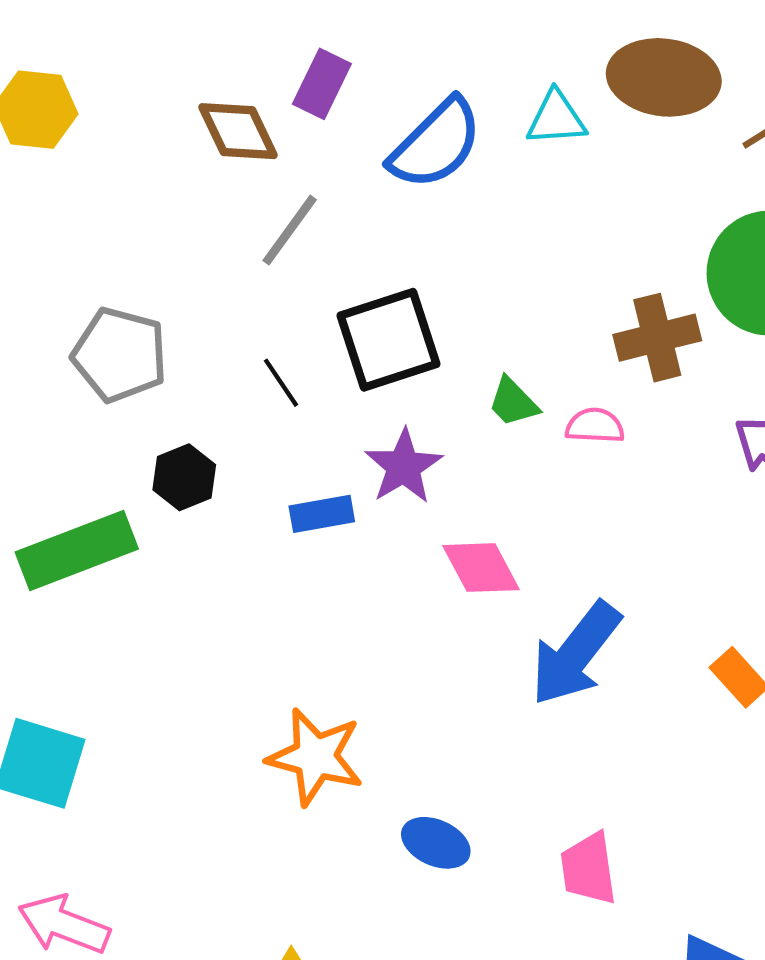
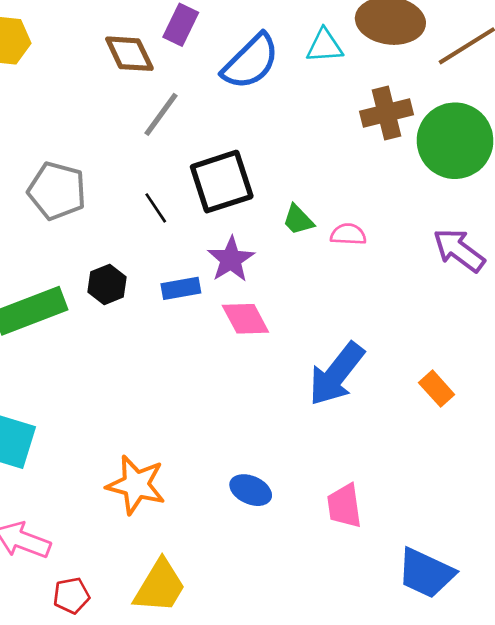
brown cross: (657, 338) -> (386, 113), moved
black hexagon: (184, 477) -> (107, 284), moved
pink diamond: (481, 568) -> (245, 319), moved
orange star: (315, 757) -> (136, 485), moved

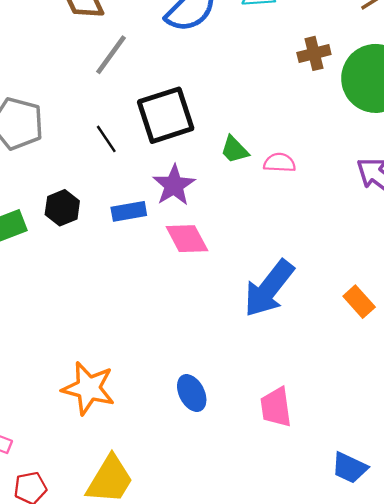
brown cross: (386, 113) -> (314, 53), size x0.7
blue ellipse: (251, 490) -> (192, 393), turned 39
blue trapezoid: (426, 573) -> (350, 468), size x0.7

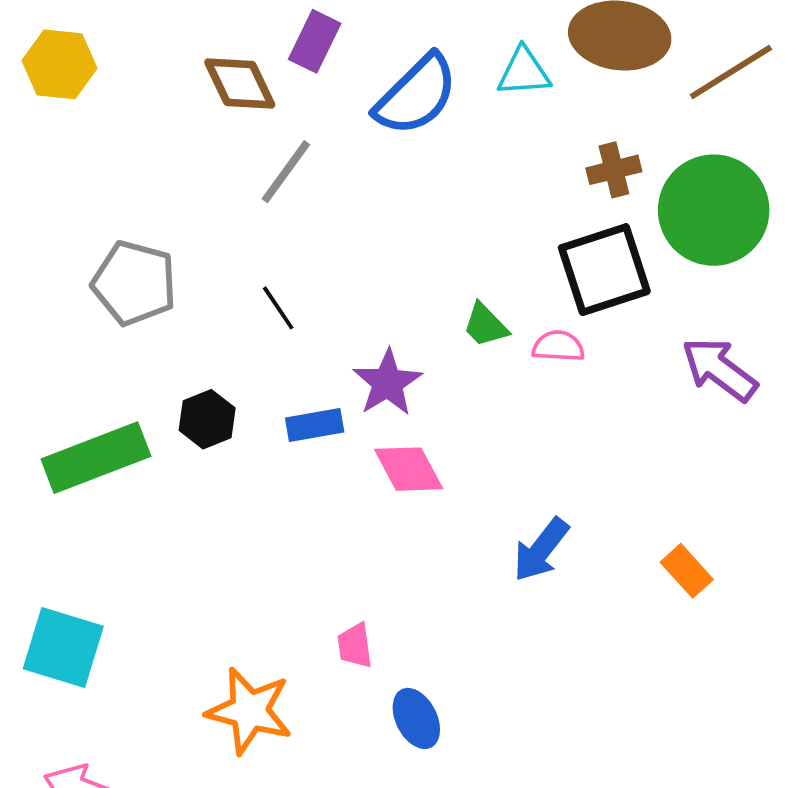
black square: (166, 115) -> (604, 270), moved
blue arrow: (269, 289) -> (541, 550), size x0.7
pink trapezoid: (276, 407) -> (355, 646), moved, size x0.7

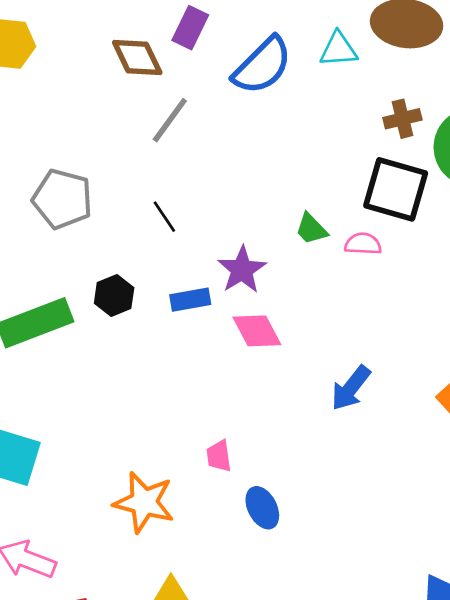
black square: (604, 270) -> (396, 189), turned 34

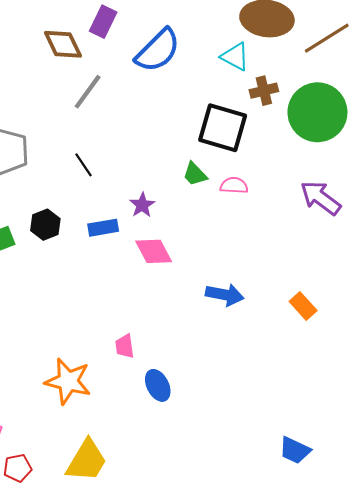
cyan triangle: (339, 49) -> (235, 57), moved, turned 32
black square: (396, 189) -> (223, 128), moved
purple star: (242, 270) -> (142, 205), size x0.7
blue arrow: (351, 388) -> (225, 295), turned -117

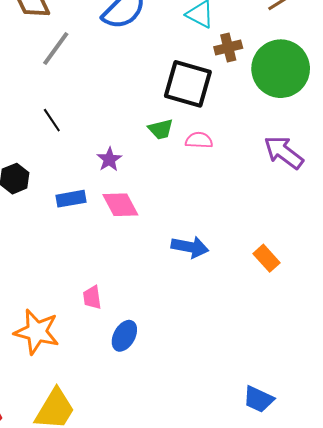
green trapezoid: (195, 174) -> (161, 129), turned -60
blue rectangle: (103, 228) -> (71, 199), moved
blue ellipse: (158, 385) -> (124, 336), turned 56

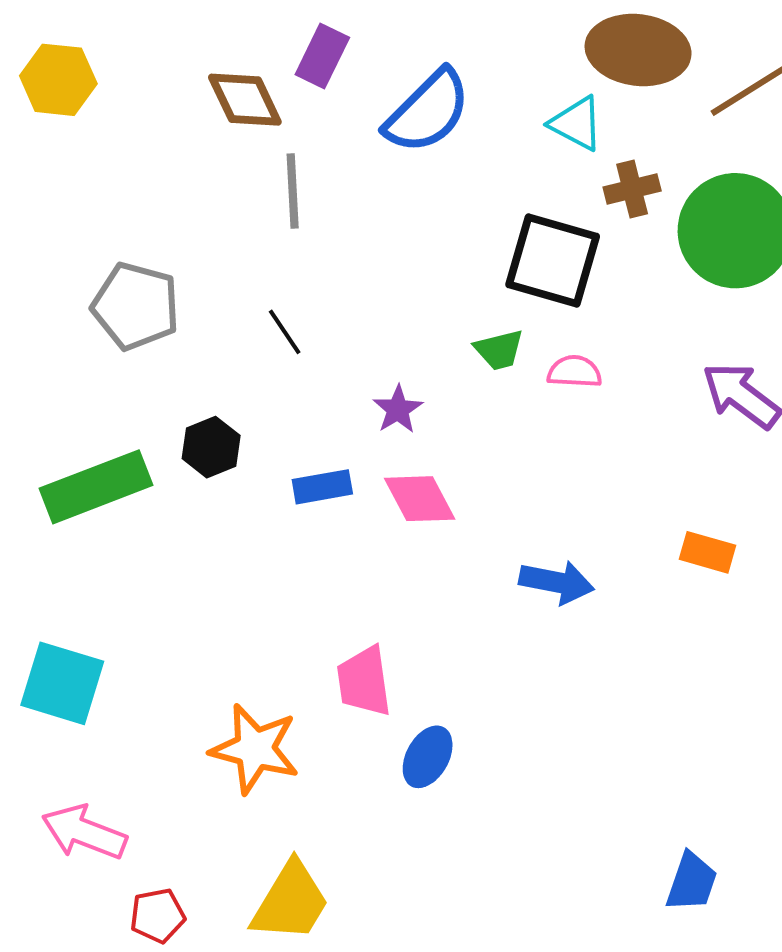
gray line: (56, 49) -> (293, 191), turned -39
orange rectangle: (267, 258) -> (708, 552), moved, turned -32
pink trapezoid: (92, 297) -> (364, 681), size x1.5
blue trapezoid: (258, 399) -> (692, 882), turned -96

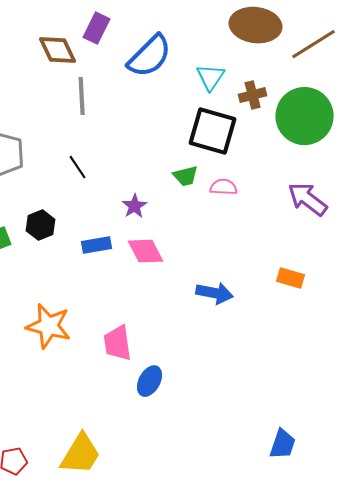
cyan triangle: (576, 123) -> (211, 77), moved, turned 36
orange star: (255, 749) -> (49, 326), moved

